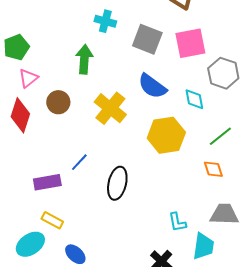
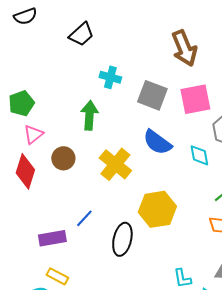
yellow hexagon: (166, 135) -> (157, 209), moved

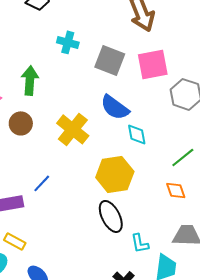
green arrow: (89, 115) -> (30, 80), moved
cyan diamond: (199, 155) -> (137, 134), moved
black ellipse: (122, 239) -> (111, 216), moved, turned -40

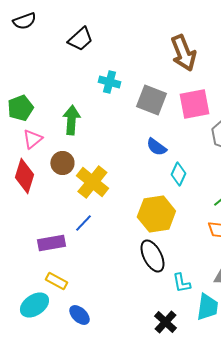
blue semicircle: (115, 107) -> (156, 147), size x0.7
yellow cross: (73, 129) -> (92, 182), moved
cyan diamond: (137, 134) -> (178, 174), turned 35

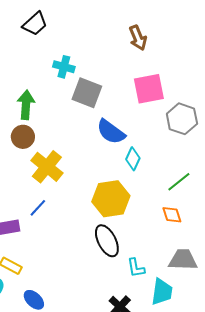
brown arrow: (183, 53) -> (138, 38), size x0.7
gray square: (151, 100) -> (87, 93), moved
blue semicircle: (156, 147) -> (111, 132), size x1.4
brown circle: (62, 163) -> (23, 137), moved

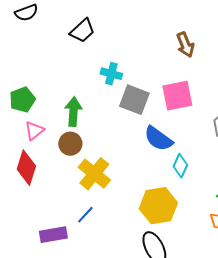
pink square: (149, 89) -> (177, 96), moved

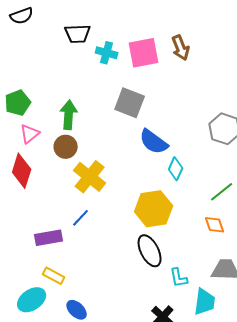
black trapezoid: (82, 31) -> (78, 34), turned 40
cyan cross: (111, 74) -> (107, 53), moved
pink square: (177, 96) -> (144, 53), moved

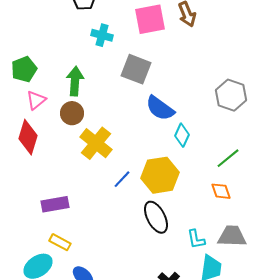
cyan cross: (107, 53) -> (102, 35), moved
blue line: (81, 218) -> (122, 179), moved
cyan L-shape: (179, 278) -> (196, 239), moved

